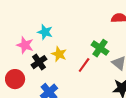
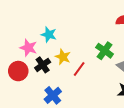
red line: (84, 65) -> (79, 69), moved
red circle: (15, 79) -> (18, 71), moved

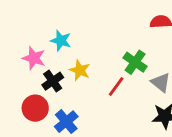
red line: (79, 69) -> (116, 86), moved
red circle: (18, 71) -> (35, 108), moved

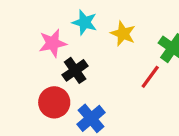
pink star: (34, 58) -> (53, 43), turned -30
yellow star: (80, 70) -> (123, 34), moved

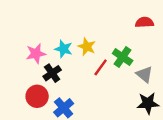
cyan star: (85, 22) -> (64, 49), moved
red line: (150, 77) -> (101, 67), moved

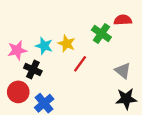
green cross: (123, 57) -> (101, 33), moved
black cross: (52, 73) -> (33, 69), turned -30

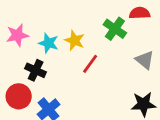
pink star: (17, 50) -> (17, 35), moved
gray triangle: (123, 71) -> (145, 60), moved

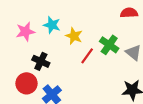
green cross: (115, 29) -> (109, 45), moved
cyan star: (49, 43) -> (52, 25), moved

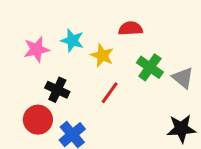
red semicircle: (129, 13) -> (131, 29), moved
red line: (87, 56) -> (110, 93), moved

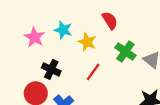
red semicircle: (131, 29) -> (110, 20), turned 60
pink star: (36, 49) -> (35, 37), turned -30

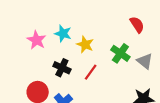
red semicircle: (110, 20) -> (137, 25), moved
black cross: (51, 69) -> (62, 68), moved

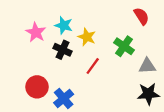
gray triangle: (145, 61) -> (147, 66), moved, turned -42
black cross: (62, 68) -> (63, 50), moved

